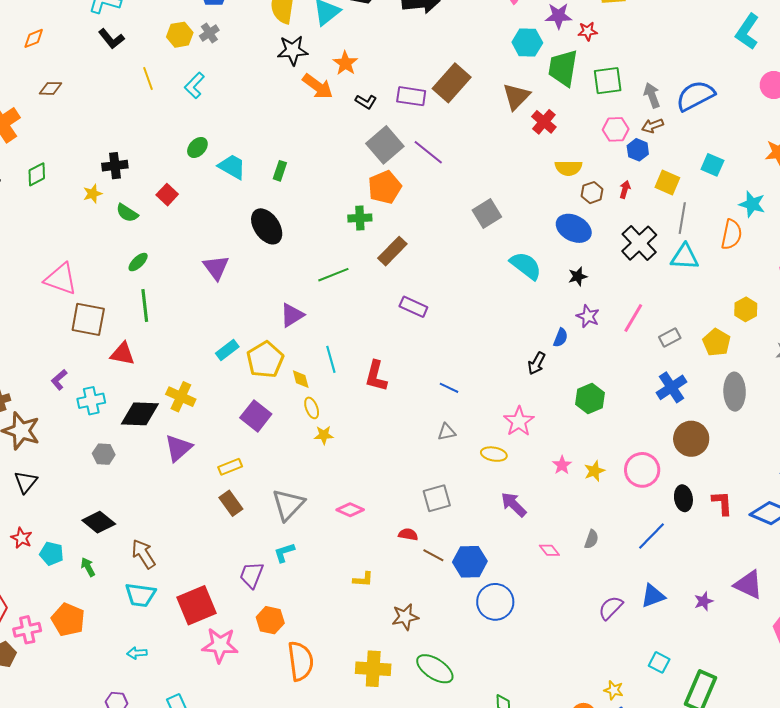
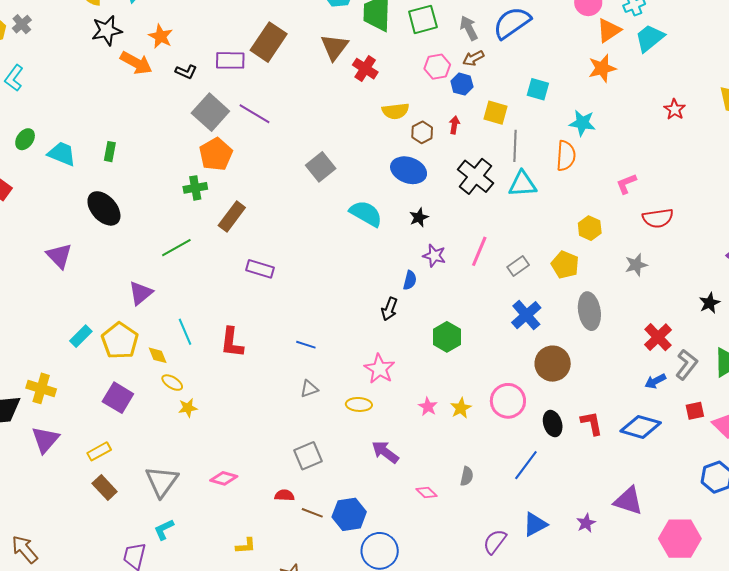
yellow ellipse: (312, 408) -> (172, 383), turned -30

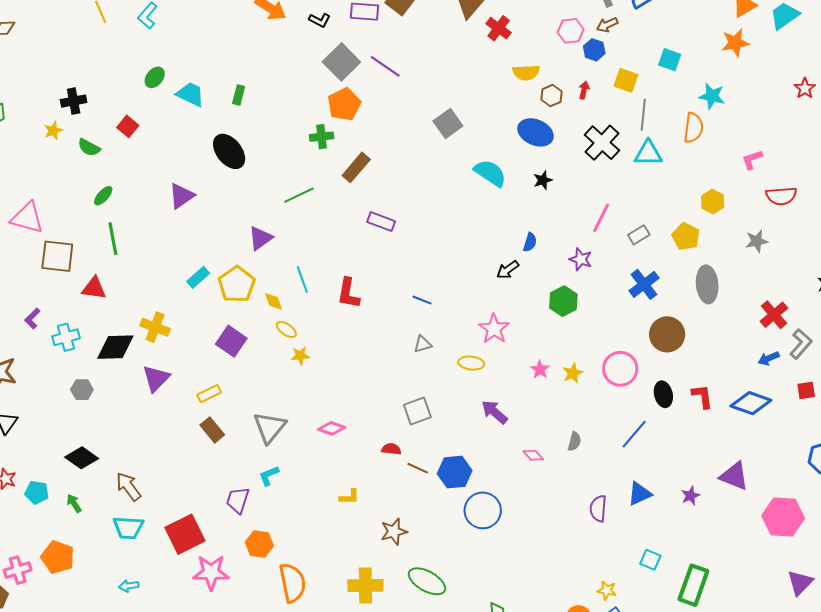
purple triangle: (59, 256) -> (181, 196), turned 36
purple star: (434, 256) -> (581, 259), moved
black arrow: (389, 309) -> (508, 270), turned 30
purple semicircle: (495, 542) -> (598, 508), turned -36

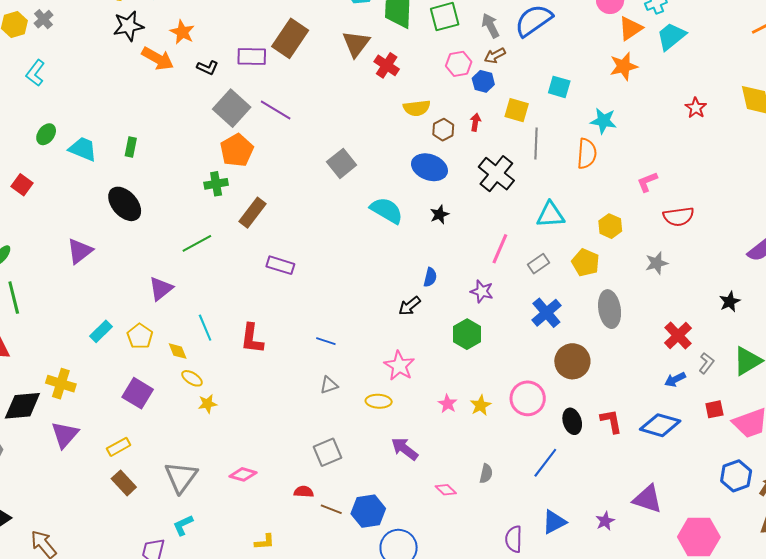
cyan triangle: (648, 153) -> (551, 215), moved
yellow pentagon: (237, 284) -> (140, 336), size x0.7
gray L-shape: (801, 344) -> (706, 363), size x0.7

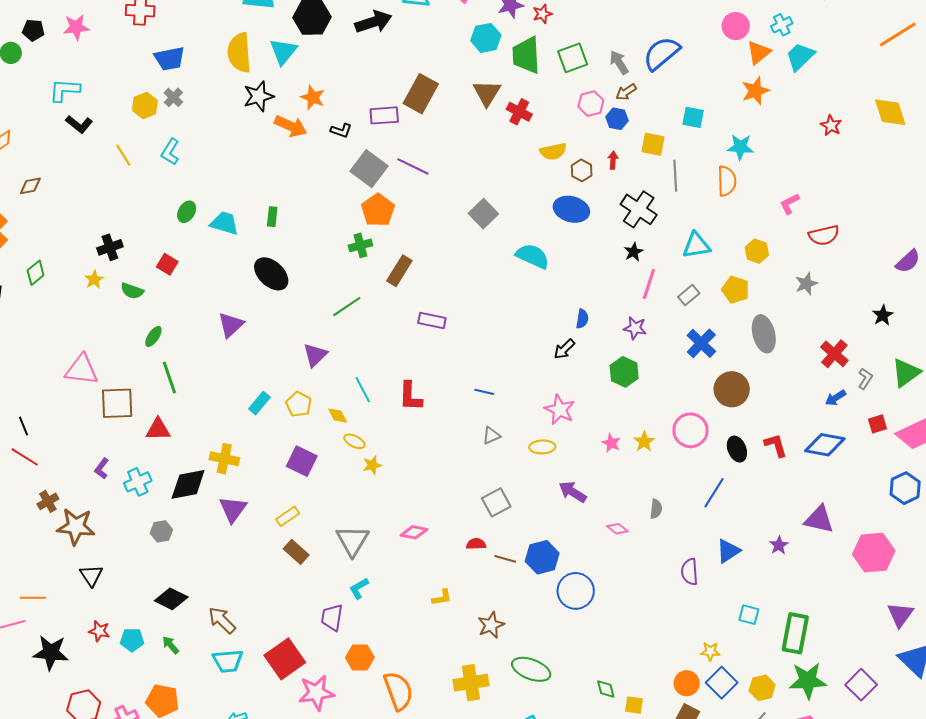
black star: (439, 214) -> (634, 252), moved

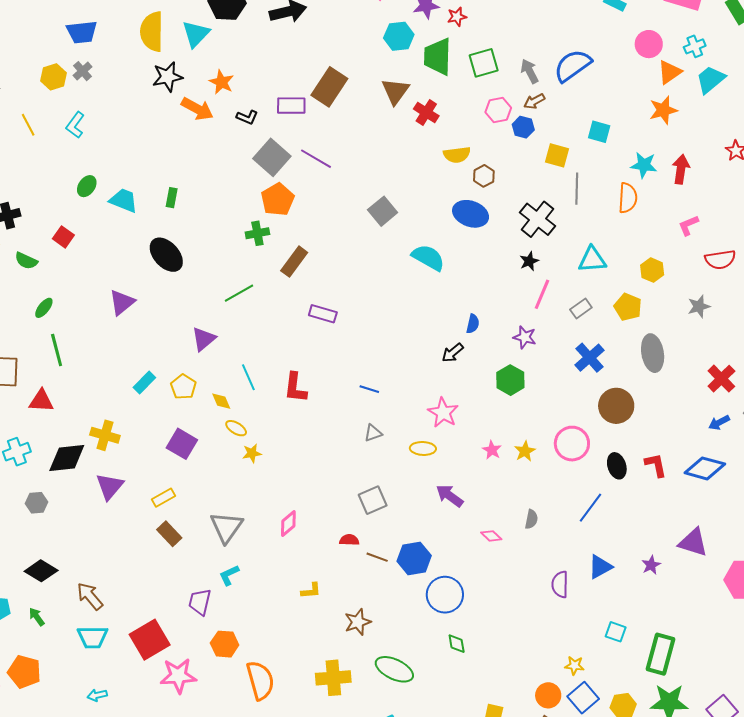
red arrow: (613, 160) -> (681, 169), moved, size x1.6
pink diamond: (414, 532) -> (288, 524), turned -56
green diamond: (606, 689) -> (457, 644), moved

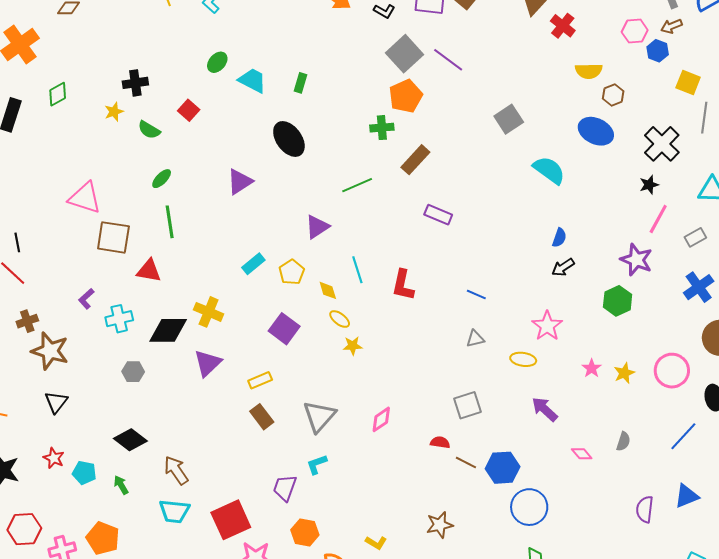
blue semicircle: (473, 324) -> (559, 238), moved
purple star: (525, 337) -> (636, 260), size x1.4
yellow L-shape: (311, 591) -> (376, 543), moved, turned 30

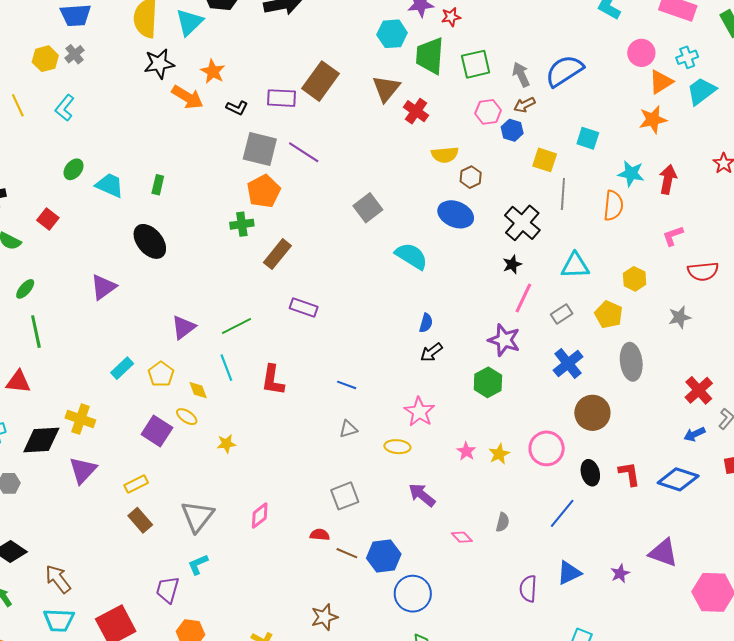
gray square: (405, 54) -> (260, 149), turned -30
green line: (357, 185) -> (237, 326), moved
yellow ellipse: (340, 319) -> (187, 417), moved

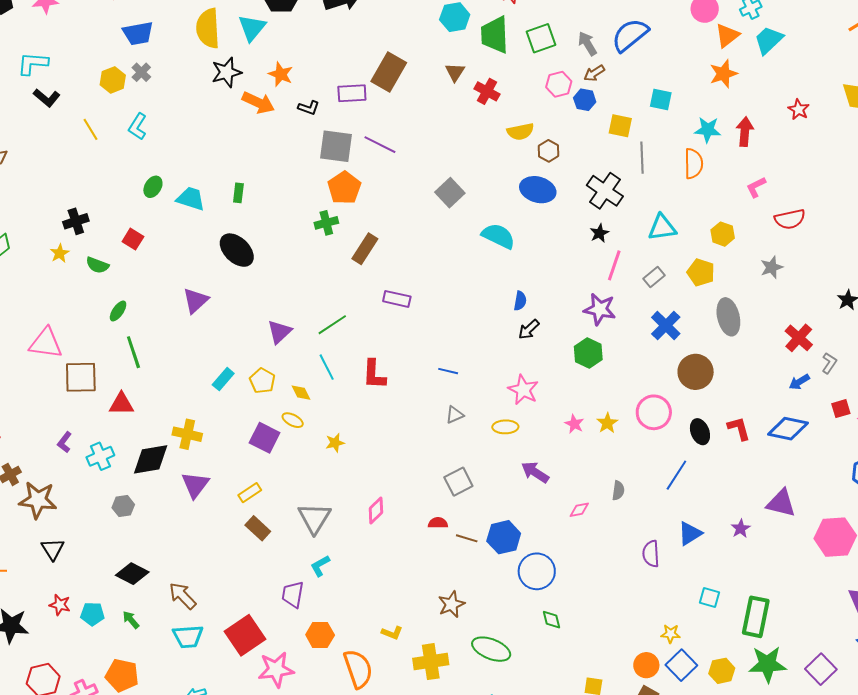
brown triangle: (386, 89) -> (455, 72), size x0.7
pink diamond: (462, 537) -> (579, 510), turned -50

